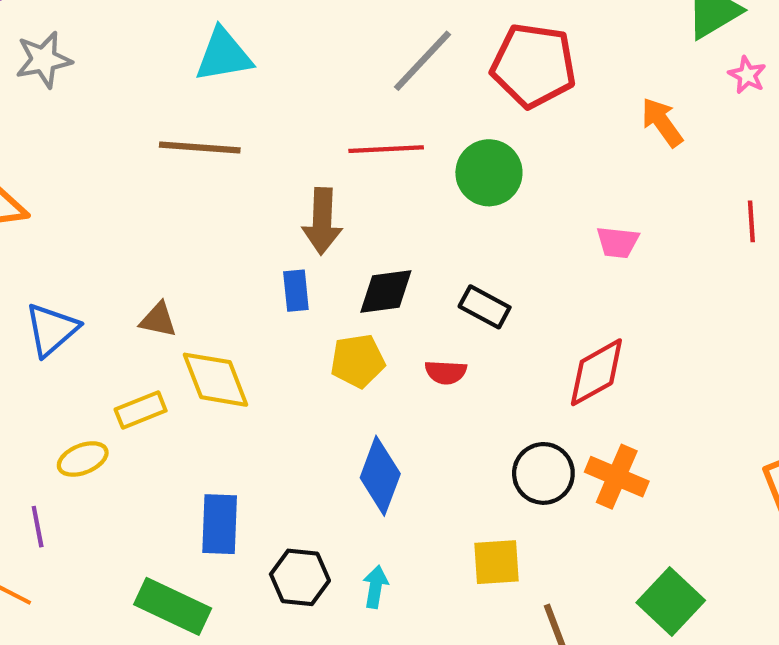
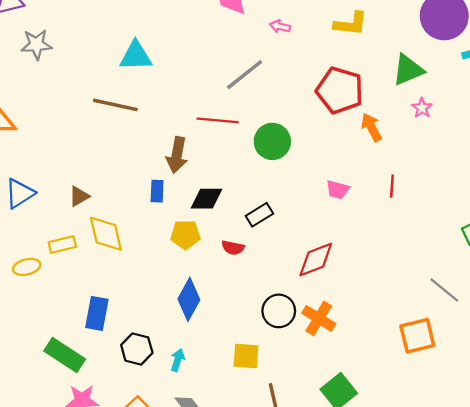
red pentagon: (534, 65) -> (340, 90), moved
red line: (751, 221) -> (392, 186), moved
black rectangle: (485, 307) -> (259, 215), turned -68
brown triangle: (158, 320) -> (79, 196), turned -50

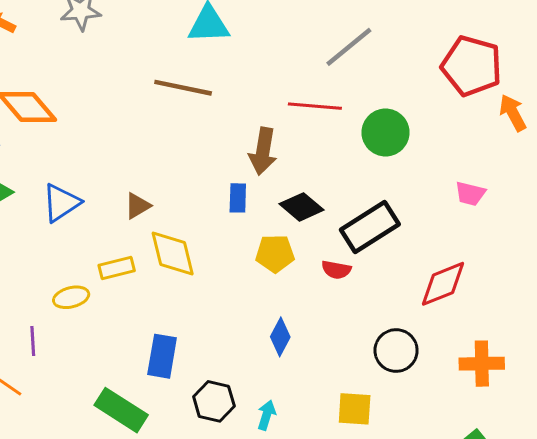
black diamond: (206, 199) -> (301, 207), turned 40
black rectangle: (259, 215) -> (370, 227), size x1.6
blue diamond: (189, 299) -> (280, 337), size x0.7
orange cross: (319, 318) -> (482, 364), moved, turned -32

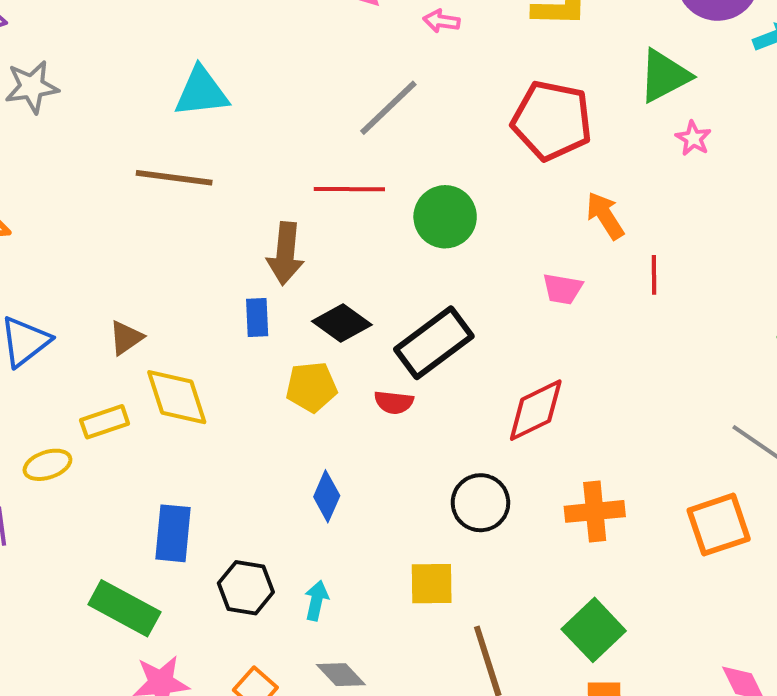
orange arrow: (513, 113) -> (605, 216), moved

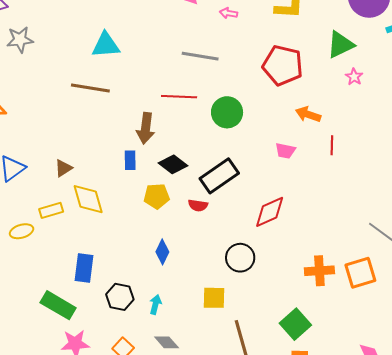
gray line: (388, 108) -> (200, 56), turned 51
orange arrow: (605, 216) -> (308, 114), turned -40
orange cross: (595, 511) -> (319, 271), moved

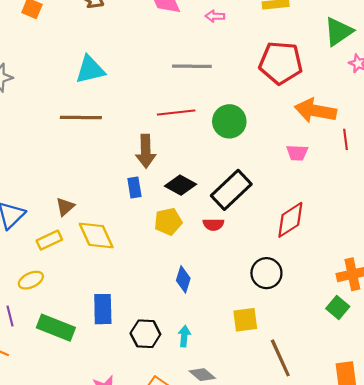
orange arrow: (308, 114) -> (315, 111), size x1.5
yellow rectangle: (51, 210) -> (49, 240), moved
green rectangle: (58, 305) -> (56, 328), moved
green square: (295, 324) -> (338, 307), moved, size x0.7

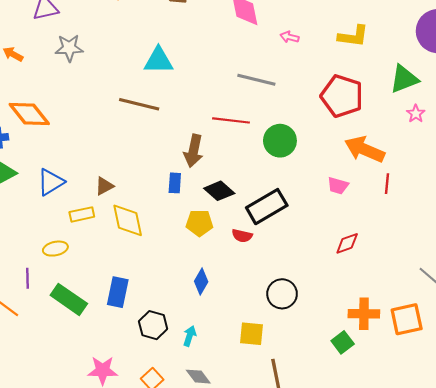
red diamond: (290, 220) -> (347, 243), moved, size x0.7

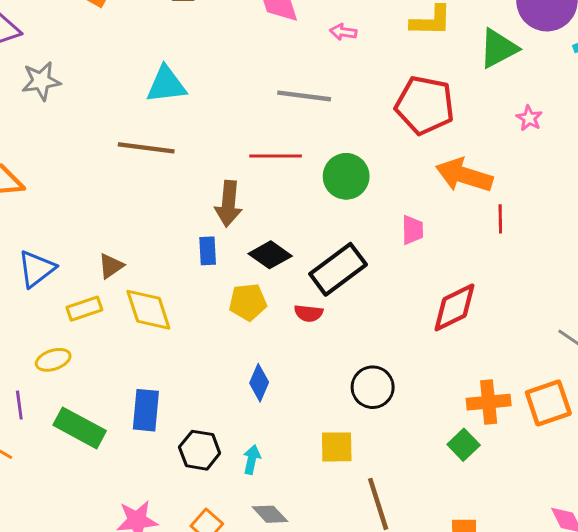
green triangle: (404, 79) -> (498, 48), moved
pink trapezoid: (338, 186) -> (412, 230), moved, turned -100
red diamond: (347, 243) -> (455, 307), size x1.5

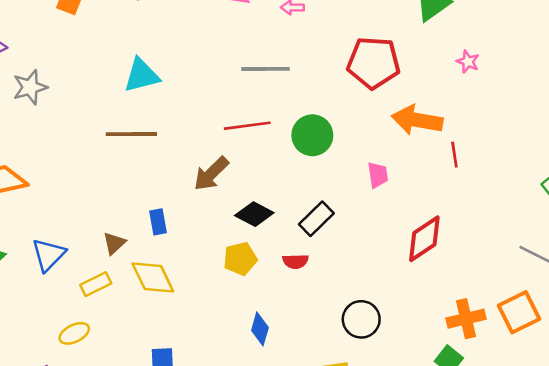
brown arrow: (228, 204) -> (211, 174), turned 48
blue rectangle: (208, 251) -> (158, 222), moved
black rectangle: (338, 269) -> (316, 219), size x0.7

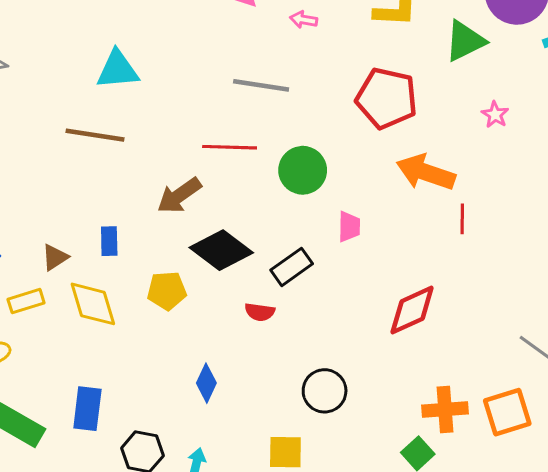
pink trapezoid: (378, 175) -> (349, 227), moved
black diamond: (254, 214) -> (221, 250), size x1.4
yellow pentagon: (240, 259) -> (167, 291), moved

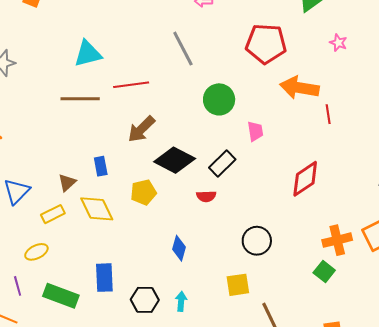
gray line: (261, 85) -> (183, 49), turned 63
red line: (230, 147) -> (131, 85), moved

